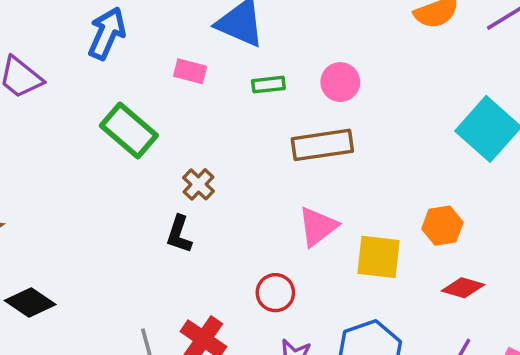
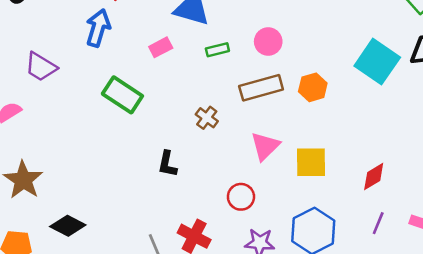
pink rectangle: (190, 71) -> (161, 47), turned -35
brown cross: (198, 184) -> (207, 118), moved
orange hexagon: (442, 226) -> (313, 87), moved
red diamond: (463, 288) -> (374, 177), turned -40

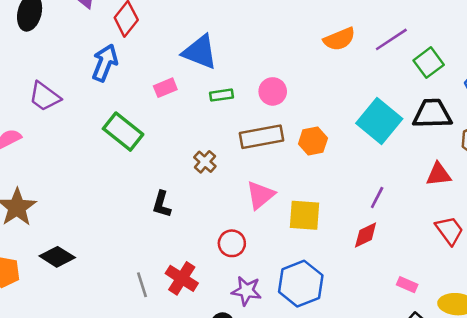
purple line: (378, 223) -> (377, 197), moved

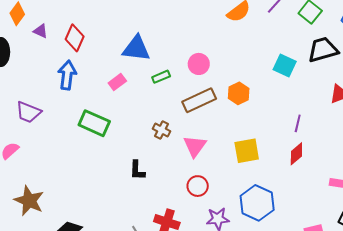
cyan square: (379, 121) -> (285, 66), size x0.7
pink triangle: (260, 195) -> (195, 146), moved

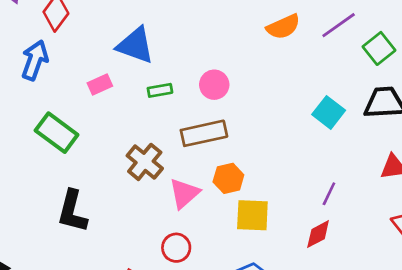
orange hexagon: (239, 93) -> (228, 178), moved
brown cross: (162, 130) -> (145, 162), size x1.5
black L-shape: (137, 170) -> (72, 211), moved, size x1.5

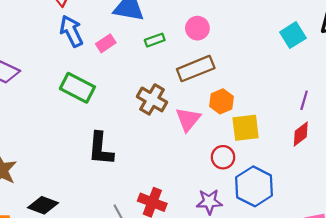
blue arrow: (35, 60) -> (71, 31), moved, turned -36
cyan square: (329, 112) -> (293, 35), turned 30
red circle: (176, 248) -> (223, 157), moved

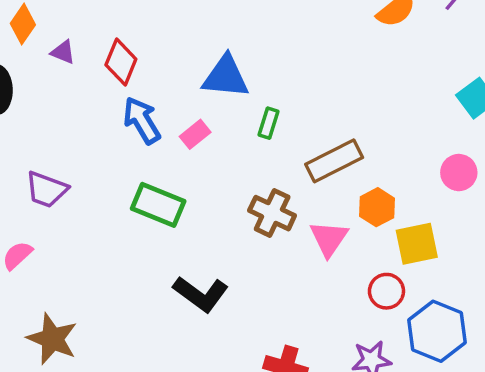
pink circle: (197, 28) -> (459, 173), moved
green rectangle: (155, 40) -> (269, 123), turned -48
black L-shape: (101, 149) -> (201, 294), turned -54

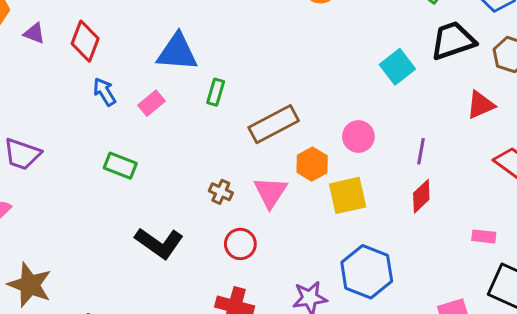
blue arrow: (142, 120) -> (104, 92), size x0.7
pink circle: (459, 173) -> (358, 137), moved
green rectangle: (158, 205) -> (120, 166), size x0.7
brown cross: (272, 213) -> (221, 192), moved, size x0.6
red circle: (386, 291) -> (240, 244), moved

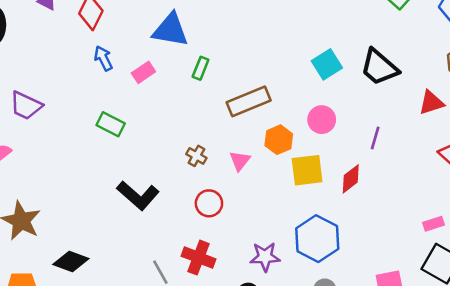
black trapezoid: (453, 41) -> (379, 67), moved, turned -126
cyan square: (397, 67) -> (327, 64), moved
pink triangle: (270, 192) -> (240, 161), size x0.7
red diamond: (421, 196) -> (351, 179), moved
pink rectangle: (484, 236) -> (433, 224), moved, turned -30

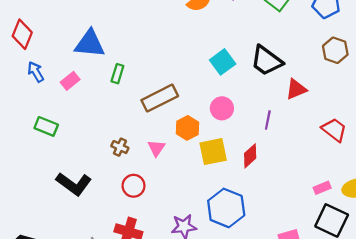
red triangle: (431, 103) -> (296, 89), moved

